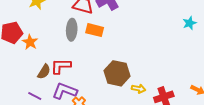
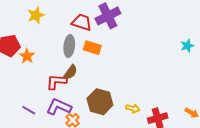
brown semicircle: (44, 72) -> (71, 72), moved
brown hexagon: (117, 73) -> (100, 102), moved

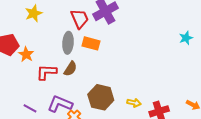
red trapezoid: (82, 22) -> (80, 19), turned 50
red L-shape: (56, 82) -> (46, 72), moved

